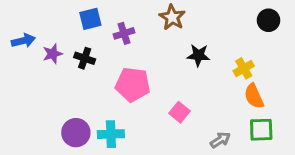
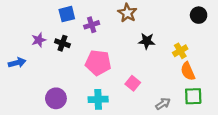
blue arrow: (23, 41) -> (17, 63), moved
cyan cross: (111, 134) -> (98, 99), moved

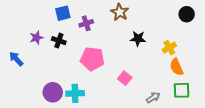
blue arrow: (17, 63) -> (16, 59), turned -119
cyan cross: (98, 99) -> (75, 93), moved

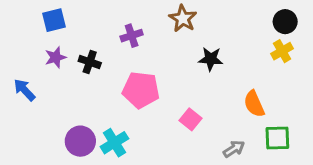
blue square: (63, 13) -> (54, 20), moved
yellow cross: (169, 48) -> (282, 51), moved
orange semicircle: (176, 67) -> (254, 104), moved
cyan cross: (75, 93) -> (114, 143), turned -30

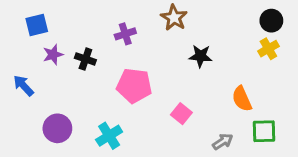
blue square: (54, 20) -> (37, 25), moved
purple circle: (80, 141) -> (57, 128), moved

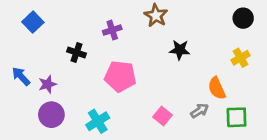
blue square: (37, 25) -> (33, 22), turned -30
yellow cross: (268, 49) -> (241, 58), moved
purple star: (53, 55) -> (47, 84), moved
pink square: (181, 114) -> (162, 116), moved
gray arrow: (223, 142) -> (200, 111), moved

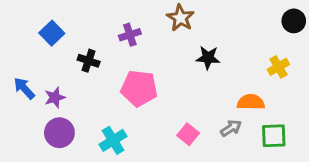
black circle: (243, 18) -> (294, 21), moved
blue square: (33, 22) -> (52, 33), moved
orange semicircle: (217, 88) -> (251, 102), turned 115

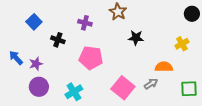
purple cross: (130, 35) -> (85, 23), turned 32
pink square: (188, 134) -> (123, 88), size x1.6
green square: (274, 136) -> (189, 89), moved

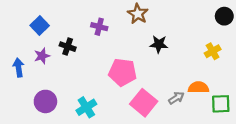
blue arrow: (16, 58) -> (19, 68), turned 35
pink pentagon: (91, 58) -> (123, 72), moved
purple star: (36, 64) -> (42, 56), moved
orange semicircle: (164, 67) -> (199, 87), moved

